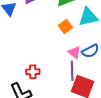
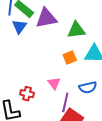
pink triangle: (74, 52) -> (54, 83), moved

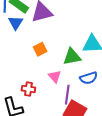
green triangle: (76, 30) -> (72, 57), moved
orange square: (70, 58) -> (40, 49), moved

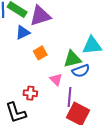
blue triangle: (16, 23) -> (23, 32), moved, turned 35
blue semicircle: (89, 78) -> (81, 71), moved

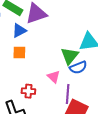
orange square: (40, 53) -> (19, 53), moved, turned 32
green triangle: (72, 59) -> (70, 56), turned -36

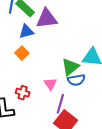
orange square: (19, 53) -> (22, 53), turned 32

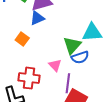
blue triangle: (26, 31) -> (37, 18), moved
red cross: (23, 93) -> (29, 78), size x1.5

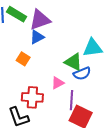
green triangle: (72, 45) -> (73, 62), turned -42
pink triangle: (55, 65) -> (58, 83), turned 48

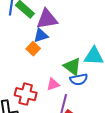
orange square: (23, 59) -> (33, 49), moved

